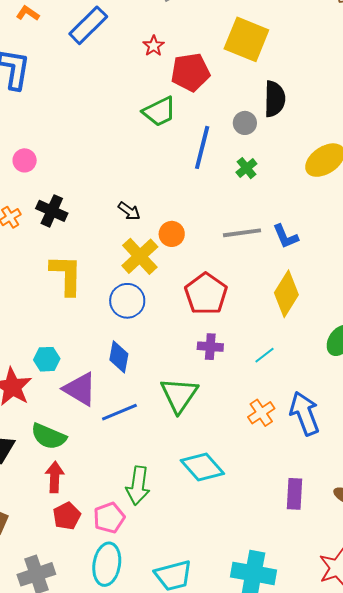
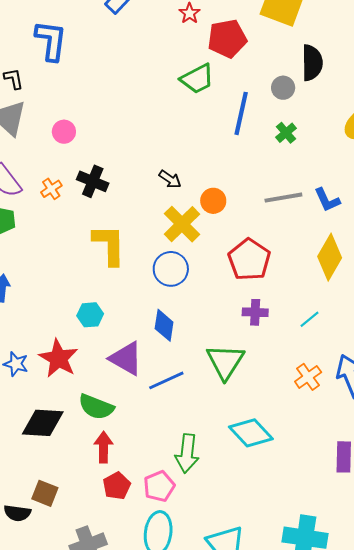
cyan hexagon: (47, 359) -> (90, 315), moved

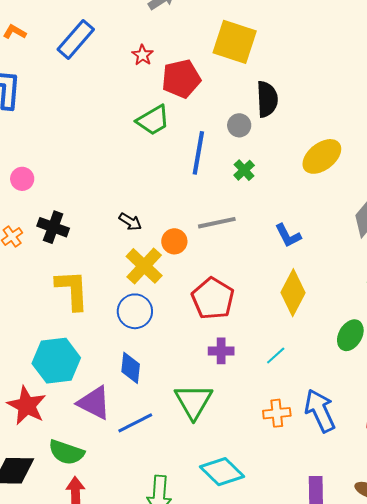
gray line: (283, 198) -> (217, 223), moved
cyan hexagon: (90, 315) -> (56, 361), size x1.8
orange cross: (308, 377) -> (277, 413), turned 32

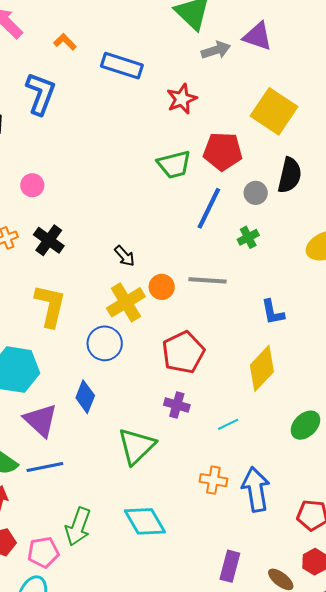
blue rectangle: (76, 39) -> (122, 66), turned 51
red star: (143, 55) -> (182, 99), size x1.4
red pentagon: (181, 79) -> (223, 151), moved
blue line: (135, 423) -> (45, 467), moved

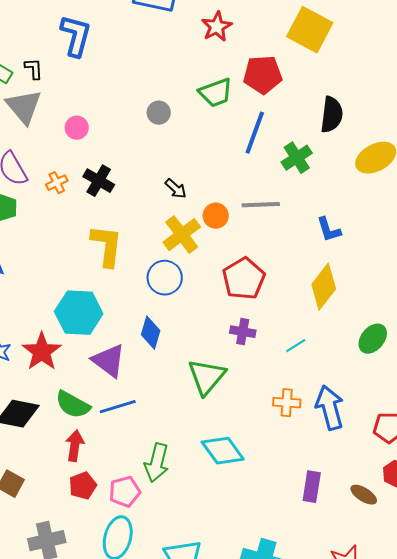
black semicircle: (290, 175) -> (332, 115), moved
gray circle: (256, 193) -> (159, 113), moved
green cross: (248, 237) -> (297, 158), size x1.4

